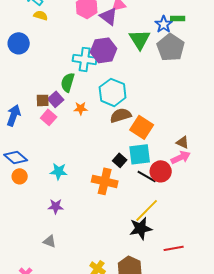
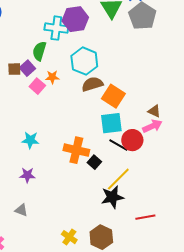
pink square: (49, 117) -> (37, 86), moved
black square: (120, 160) -> (94, 162), moved

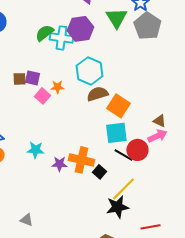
green semicircle: (39, 51) -> (44, 33), moved, turned 36
purple square: (27, 68) -> (32, 78), turned -35
purple star: (27, 175) -> (59, 164), moved

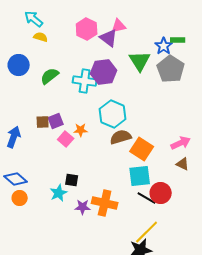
green semicircle: (44, 33) -> (50, 76), moved
purple square: (32, 78) -> (56, 121), turned -35
pink arrow: (157, 136) -> (181, 143), moved
cyan star: (35, 150) -> (59, 193), turned -30
black square: (99, 172) -> (72, 180), moved, turned -32

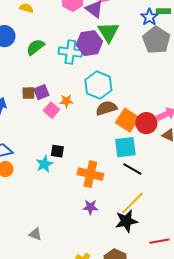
green triangle: (140, 61) -> (108, 32), moved
red circle: (161, 193) -> (146, 123), moved
purple star: (83, 207) -> (90, 207), moved

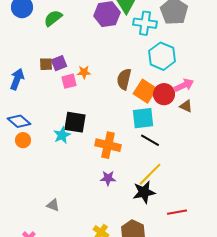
cyan cross: (70, 52) -> (145, 23), moved
cyan hexagon: (98, 85) -> (162, 56), moved
brown semicircle: (106, 108) -> (124, 79), turned -60
pink square: (51, 110) -> (69, 81), turned 35
black square: (57, 151) -> (75, 122), size x1.6

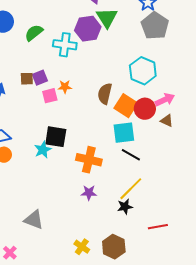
cyan cross: (145, 23) -> (65, 45), moved
black star: (144, 192) -> (125, 207), size x0.7
gray triangle: (53, 205) -> (34, 220), size x1.5

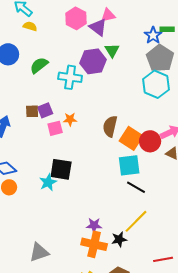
green triangle: (107, 18) -> (112, 50), size x0.7
cyan hexagon: (143, 71) -> (156, 84), moved
orange cross: (89, 160) -> (94, 244), moved
black star: (125, 207) -> (119, 239), moved
gray triangle: (34, 220) -> (39, 252), turned -40

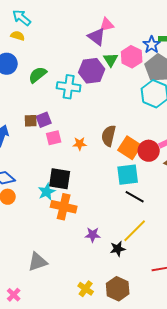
pink hexagon: (76, 18) -> (132, 57), moved
yellow semicircle: (30, 26) -> (18, 36), moved
orange star: (70, 119) -> (80, 144), moved
orange cross: (94, 244) -> (64, 207), moved

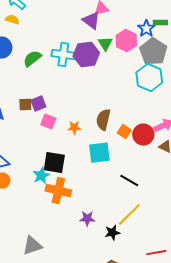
cyan cross: (69, 87) -> (63, 55), moved
pink square: (54, 138) -> (48, 122), turned 35
orange square: (130, 148) -> (124, 132), size x0.6
cyan square: (128, 175) -> (99, 153), moved

